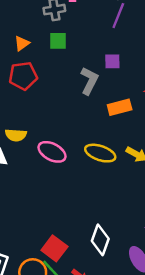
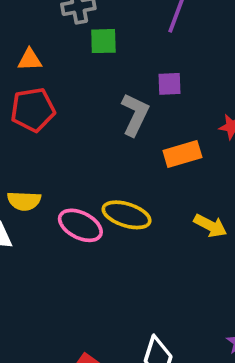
green square: (58, 41) -> (103, 41), moved
orange triangle: (22, 43) -> (30, 60), turned 35
yellow ellipse: (100, 153) -> (127, 215), moved

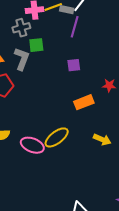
gray L-shape: (135, 114) -> (22, 59), moved
yellow ellipse: (127, 215) -> (57, 137), turned -50

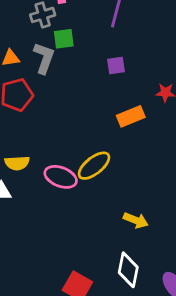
yellow arrow: (102, 139) -> (136, 220), moved

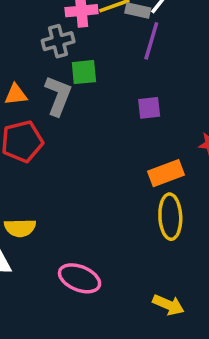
yellow ellipse: (94, 166) -> (170, 217), moved, turned -56
pink ellipse: (61, 177) -> (80, 278), moved

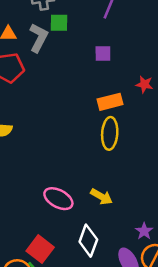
pink ellipse: (80, 278) -> (58, 199), moved

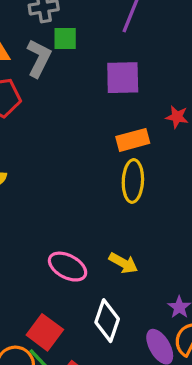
purple square: (103, 54) -> (123, 78), size x1.6

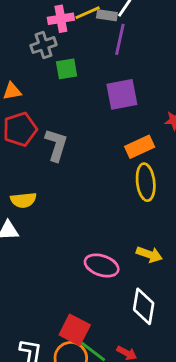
gray L-shape: (39, 58) -> (56, 145), moved
red square: (45, 332) -> (75, 330), moved

